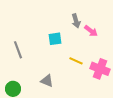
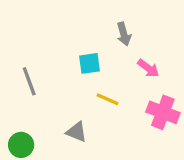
pink arrow: (91, 31) -> (148, 68), moved
yellow line: (76, 61) -> (107, 99), moved

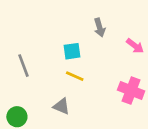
pink arrow: (148, 68) -> (135, 46), moved
yellow line: (107, 99) -> (75, 76), moved

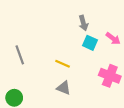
cyan square: (72, 51) -> (90, 43), moved, turned 32
gray triangle: (62, 106) -> (64, 88), moved

